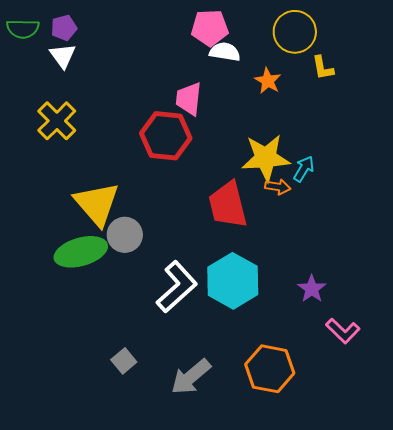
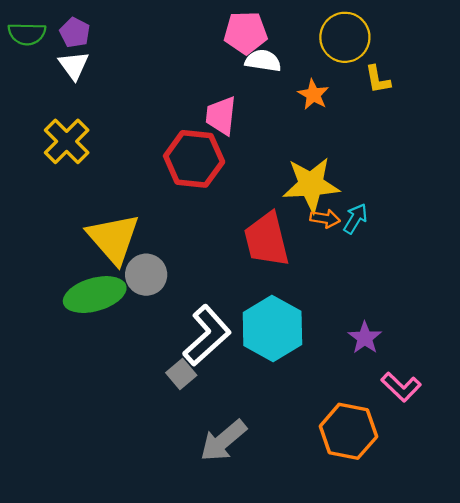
purple pentagon: (64, 28) -> (75, 33), turned -30
cyan arrow: (304, 169) -> (355, 219), moved
gray square: (124, 361) -> (181, 374), moved
orange hexagon: (270, 369) -> (348, 431), moved

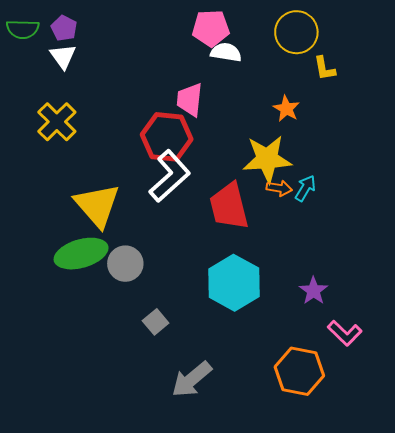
orange star: (313, 95) -> (286, 109), moved
gray circle: (146, 275) -> (125, 264), moved
white L-shape: (207, 335) -> (170, 176), moved

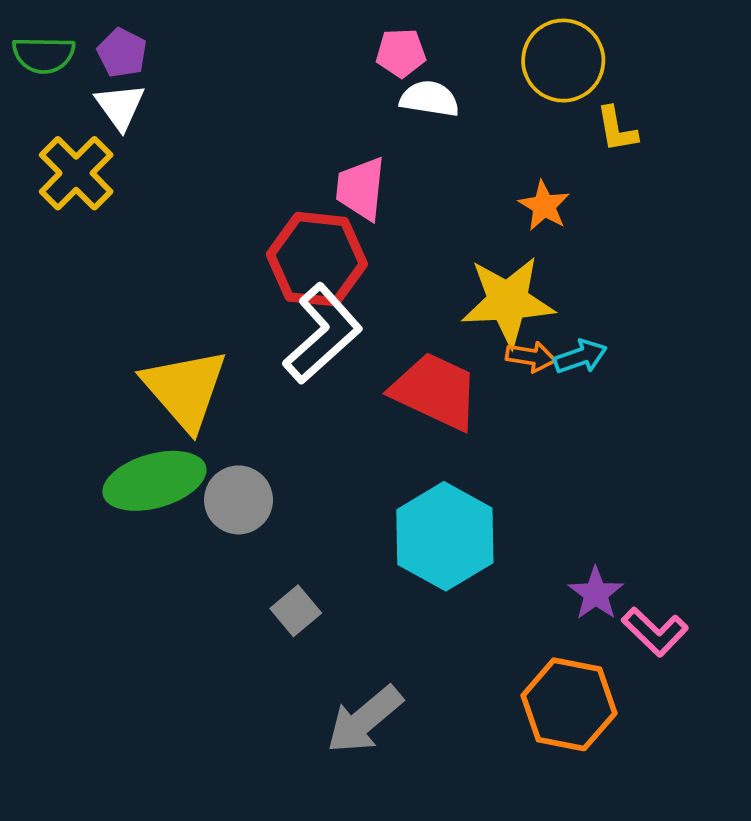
pink pentagon: (211, 28) -> (401, 53), size x0.7
yellow cross: (57, 122) -> (76, 173), moved
cyan arrow: (305, 188) -> (580, 357), turned 40
red trapezoid: (229, 206) -> (435, 391), turned 129
purple star: (313, 291) -> (596, 594), moved

